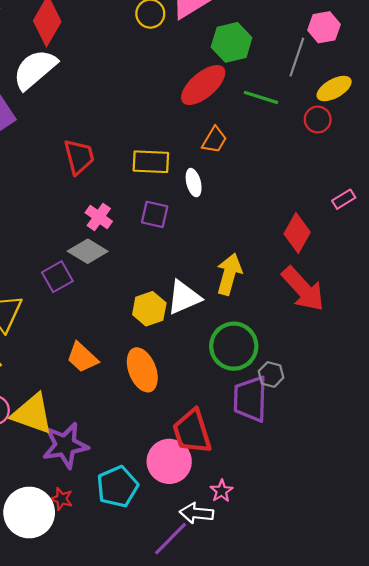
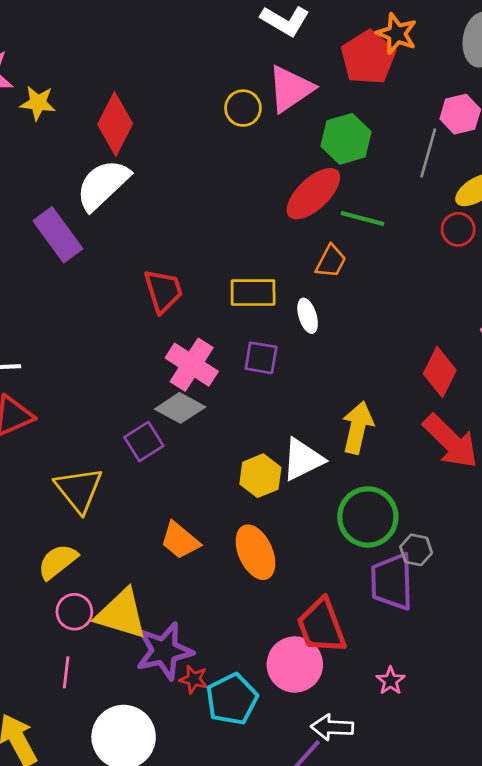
green line: (261, 97) -> (363, 218), moved
pink cross: (99, 217) -> (192, 365), size x1.5
pink star: (221, 491) -> (391, 681), moved
red star: (61, 499) -> (194, 679), moved

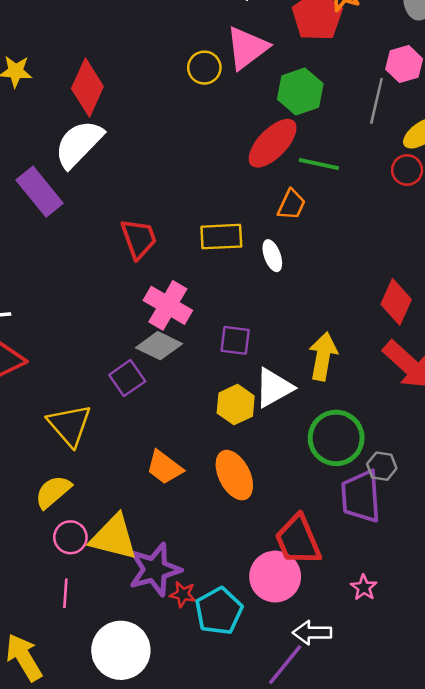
purple square: (261, 358) -> (235, 340), moved

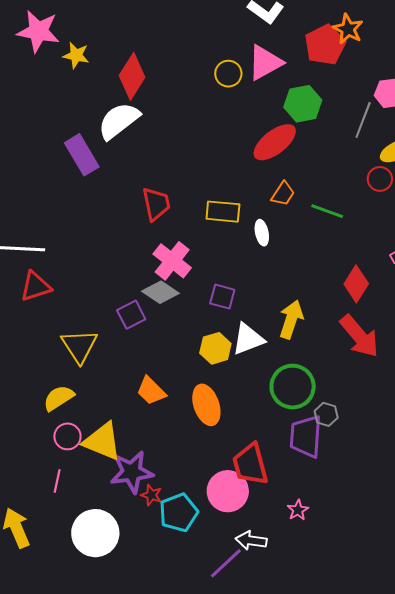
green line: (319, 164) -> (327, 211), moved

